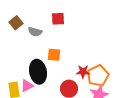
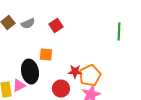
red square: (58, 19) -> (56, 26), moved, turned -32
gray semicircle: (35, 32) -> (28, 24), moved, turned -40

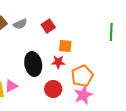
orange square: (46, 55) -> (65, 46), moved
black ellipse: (30, 72) -> (33, 64), moved
red star: (75, 72) -> (58, 62), moved

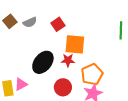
orange square: (65, 46) -> (75, 44), size x1.5
black ellipse: (33, 64) -> (43, 62), turned 50

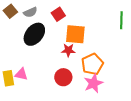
black ellipse: (43, 62) -> (34, 34), moved
pink triangle: (21, 84) -> (21, 74), turned 40

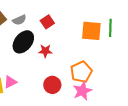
orange square: (75, 34) -> (91, 31), moved
red star: (68, 50) -> (45, 51), moved
pink triangle: (21, 74) -> (10, 82), turned -40

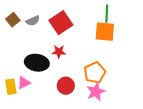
red square: (47, 22) -> (61, 23), size x1.6
green line: (110, 28) -> (107, 14), moved
black ellipse: (23, 42) -> (37, 63), moved, turned 60

